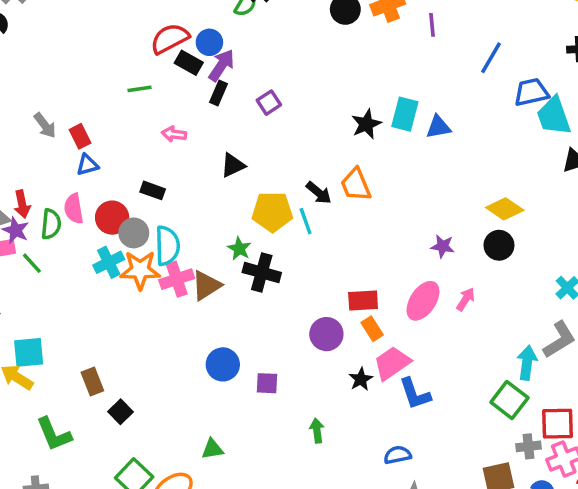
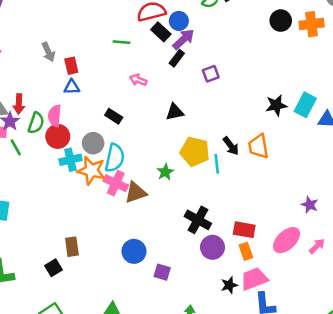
red circle: (112, 218) -> (58, 136), moved
black cross: (262, 272) -> (198, 220), moved
pink cross: (177, 279) -> (116, 183), turned 30
brown rectangle: (92, 382) -> (72, 247), moved

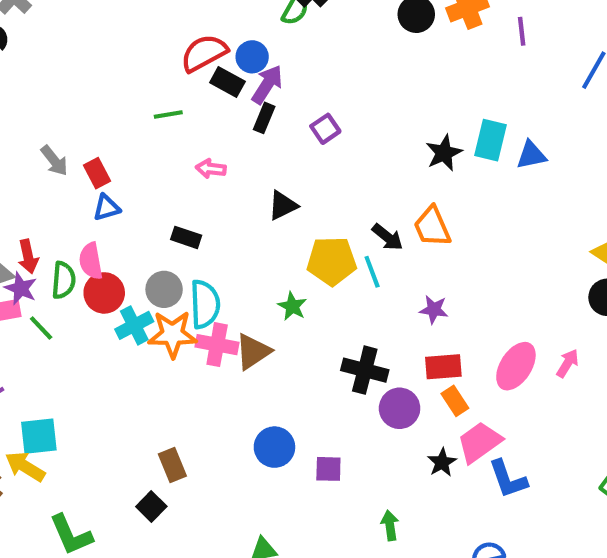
purple star: (310, 205) -> (434, 310), moved

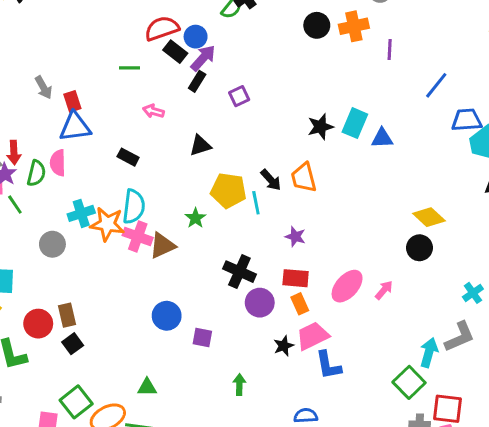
blue triangle: (106, 208) -> (75, 127), size x1.6
gray circle: (164, 289) -> (52, 244), moved
red circle: (104, 293) -> (38, 324), moved
brown rectangle: (172, 465) -> (67, 315), moved

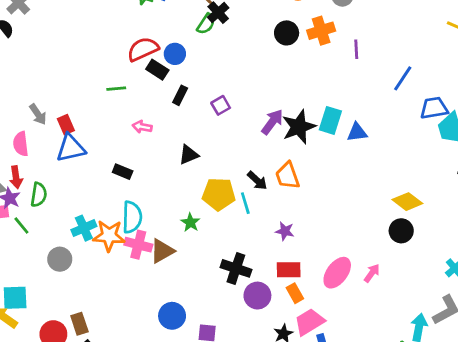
purple arrow: (203, 58) -> (272, 122), moved
black star: (320, 127) -> (299, 127), size x1.4
pink semicircle: (58, 163) -> (21, 144), moved

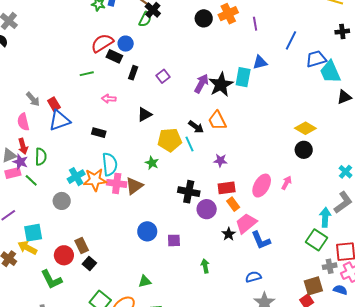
blue triangle: (357, 132) -> (260, 62), moved

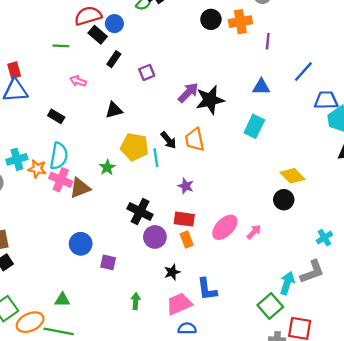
cyan rectangle: (243, 77) -> (254, 126), moved
orange star: (95, 180) -> (37, 169), size x0.7
pink trapezoid: (246, 223) -> (179, 304), moved

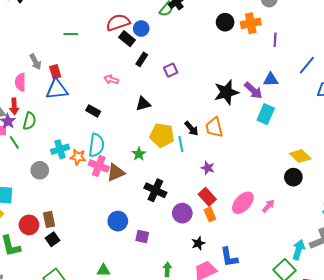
green line: (61, 46) -> (71, 34), moved
purple arrow: (188, 93) -> (253, 90), moved, turned 90
black cross: (140, 212) -> (155, 190), moved
red rectangle: (184, 219) -> (207, 197), turned 42

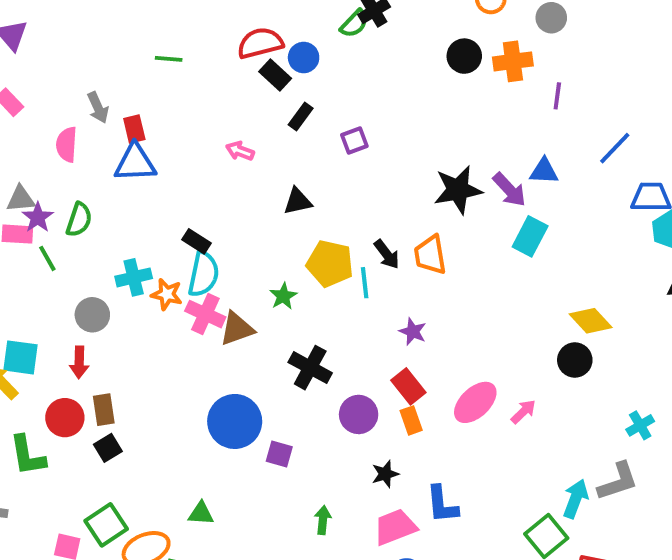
red arrow: (14, 106) -> (79, 362), moved
black rectangle: (93, 111) -> (197, 241), moved
blue circle: (118, 221) -> (235, 421), size x1.4

